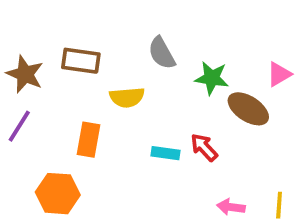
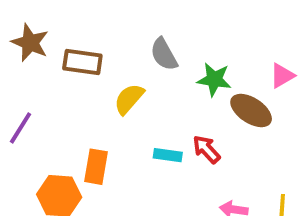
brown star: (25, 74) -> (30, 43), moved
yellow semicircle: (127, 97) -> (129, 99), turned 136
orange rectangle: (89, 140) -> (96, 167), moved

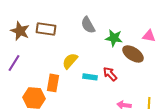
brown star: (30, 43) -> (20, 31), moved
pink triangle: (282, 76) -> (149, 36), turned 40
yellow semicircle: (129, 99) -> (70, 61), moved

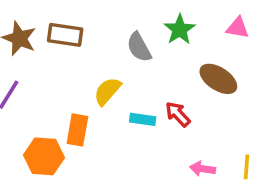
gray semicircle: (88, 25) -> (139, 47), moved
pink triangle: (149, 36) -> (238, 28), moved
green star: (114, 38) -> (180, 30), moved, turned 30

